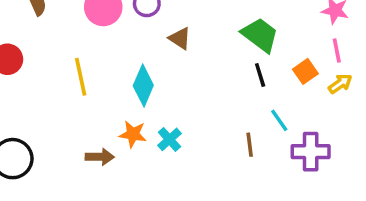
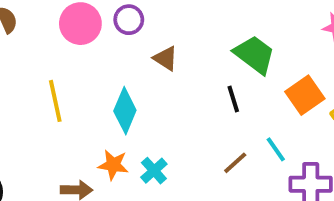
orange square: (305, 71) -> (305, 95), size x1.4
black line: (260, 75) -> (233, 99), moved
brown line: (250, 145) -> (235, 163), moved, turned 55

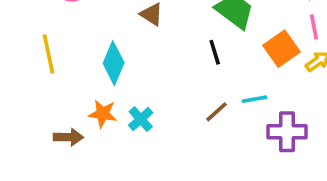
cyan line: (276, 149) -> (254, 99), turned -65

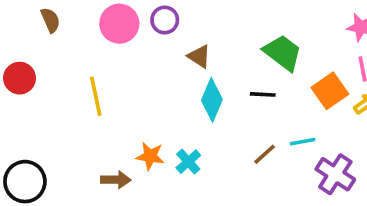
black line: (215, 52) -> (263, 94), turned -70
cyan diamond: (114, 63) -> (212, 100), moved
purple cross: (287, 132) -> (335, 174), turned 33

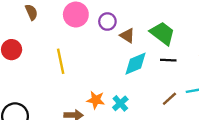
purple circle: (165, 20) -> (107, 22), moved
green trapezoid: (283, 53) -> (162, 33), moved
cyan diamond: (212, 100) -> (136, 64), turned 44

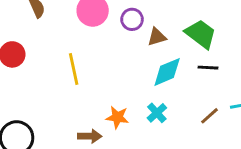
brown triangle: (127, 36) -> (157, 37), turned -49
cyan cross: (120, 103) -> (157, 113), moved

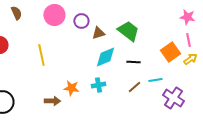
black line: (208, 68) -> (133, 62), moved
cyan cross: (157, 113) -> (98, 85), turned 32

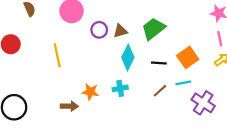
purple circle: (81, 21) -> (99, 30), moved
green trapezoid: (128, 31) -> (153, 29), turned -75
orange square: (170, 52) -> (188, 57), moved
cyan diamond: (105, 57) -> (128, 57), turned -40

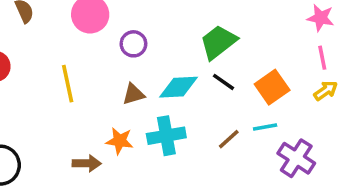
brown triangle: (120, 31) -> (133, 94), moved
cyan diamond: (128, 57) -> (178, 87), turned 60
black line: (159, 63) -> (224, 82), moved, turned 32
cyan cross: (120, 88) -> (166, 136), size x1.5

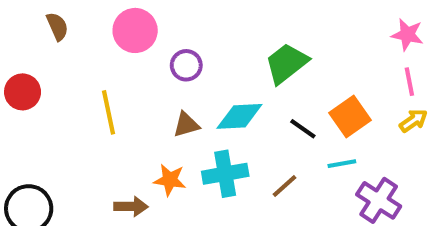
black line: (224, 82) -> (303, 129), moved
brown line: (229, 139) -> (284, 186), moved

